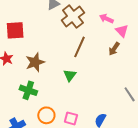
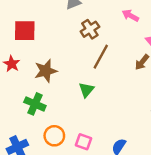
brown cross: (73, 16) -> (90, 29), moved, size x0.7
pink arrow: (106, 19) -> (130, 16), moved

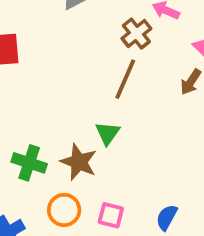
brown cross: (90, 29) -> (136, 34), moved
brown star: (46, 71) -> (79, 162), moved, turned -30

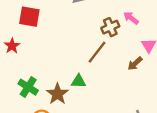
green triangle: (108, 133) -> (79, 81), turned 42

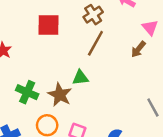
red square: (29, 17) -> (48, 25), moved
brown cross: (110, 27) -> (93, 15), moved

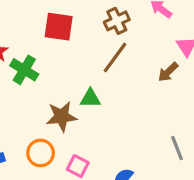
green cross: (27, 92) -> (24, 70), moved
brown star: (60, 95) -> (62, 117), turned 30

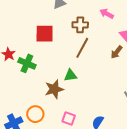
brown cross: (117, 21) -> (80, 25), turned 35
orange circle: (41, 153) -> (35, 114), moved

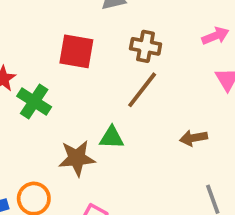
pink arrow: (107, 14) -> (215, 36), moved, turned 120
brown arrow: (117, 52) -> (194, 138), moved, turned 32

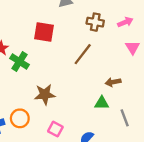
brown cross: (146, 46) -> (95, 22), moved
green triangle: (112, 138) -> (102, 103), moved

